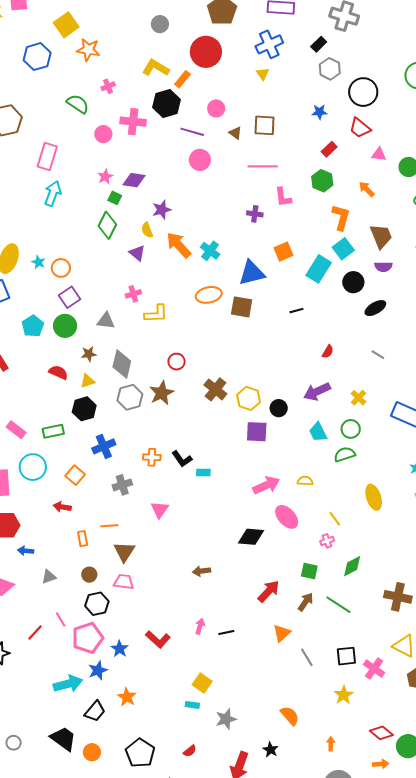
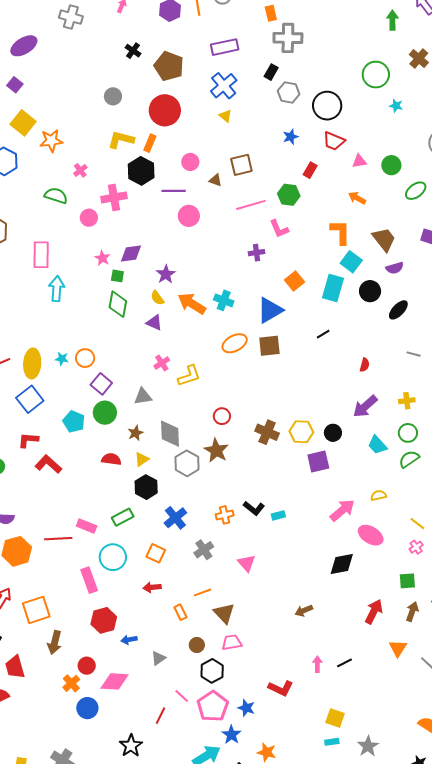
green hexagon: (322, 181) -> (289, 195), moved
yellow cross: (358, 398) -> (407, 401), turned -35

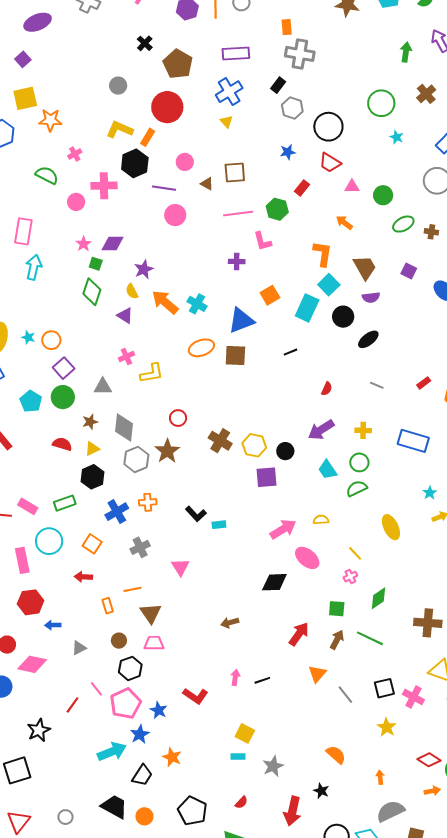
yellow square: (23, 123) -> (25, 98), turned 30
orange cross: (225, 515) -> (148, 502), moved

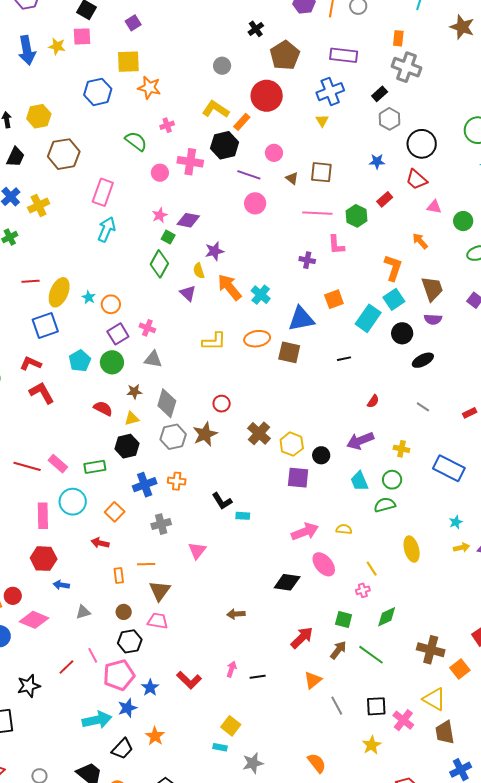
pink cross: (126, 356) -> (147, 328), moved, turned 35
yellow L-shape: (152, 373) -> (214, 341), moved

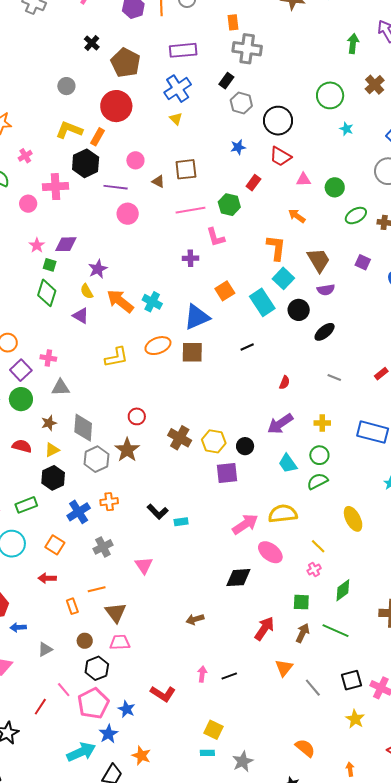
cyan rectangle: (368, 318) -> (262, 302), turned -56
yellow semicircle: (344, 529) -> (283, 514), size x1.8

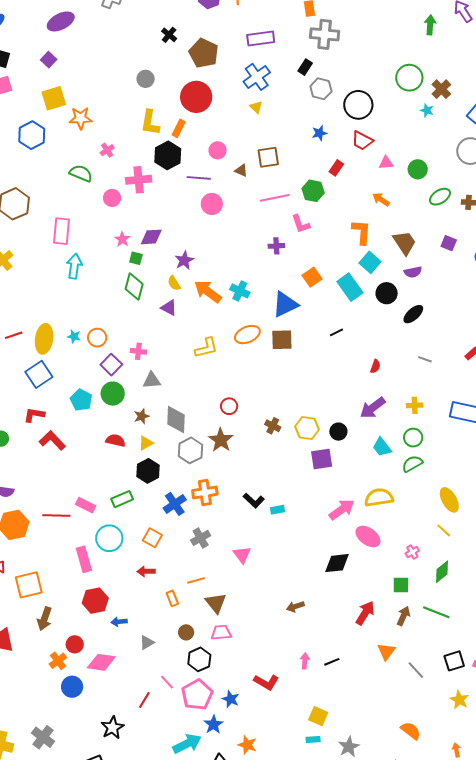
brown cross: (375, 85) -> (441, 89), moved
yellow L-shape: (69, 130) -> (150, 123), turned -100
brown cross: (180, 438) -> (273, 426), size x0.7
orange cross: (109, 502) -> (205, 492), size x1.4
yellow line: (318, 546) -> (444, 530), moved

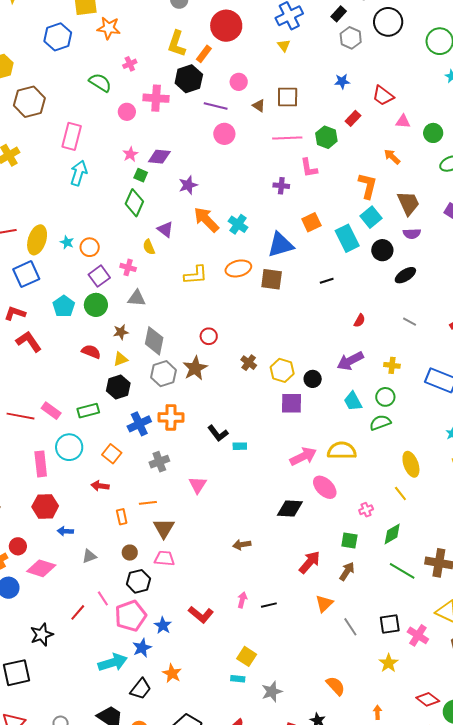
black circle: (358, 105) -> (388, 22), moved
yellow semicircle: (174, 283) -> (149, 247), moved
green line: (436, 612) -> (402, 571), moved

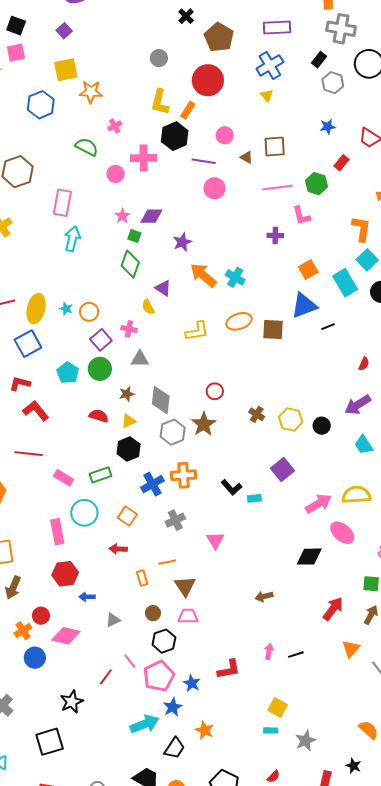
blue triangle: (280, 245) -> (304, 306), moved
purple square: (292, 403) -> (283, 470), moved, turned -35
red line: (21, 416) -> (29, 454), moved
red L-shape: (201, 615) -> (229, 669), turned -45

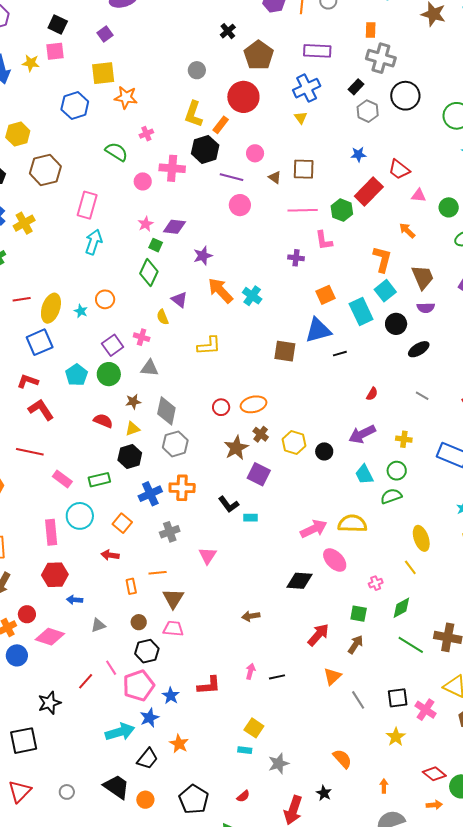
red rectangle: (342, 163) -> (369, 192), size x1.8
orange circle: (89, 312) -> (105, 299), moved
orange ellipse: (239, 321) -> (254, 404), moved
brown star: (204, 424) -> (236, 448), moved
purple square: (283, 470) -> (259, 474), moved, turned -30

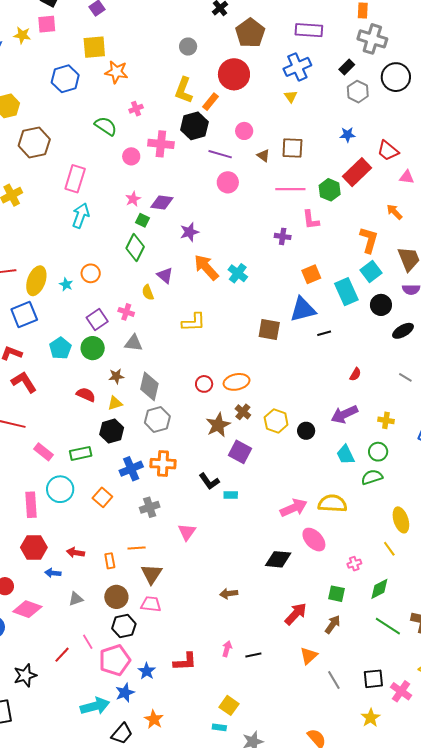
red arrow: (110, 555) -> (76, 553), moved
brown circle: (139, 622) -> (116, 597), size x1.5

